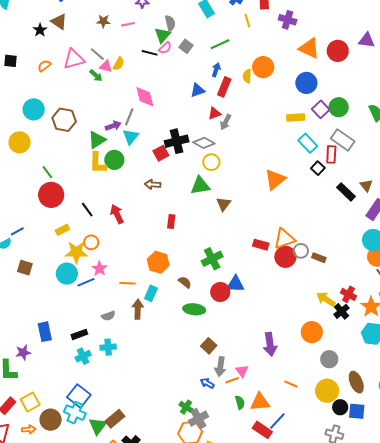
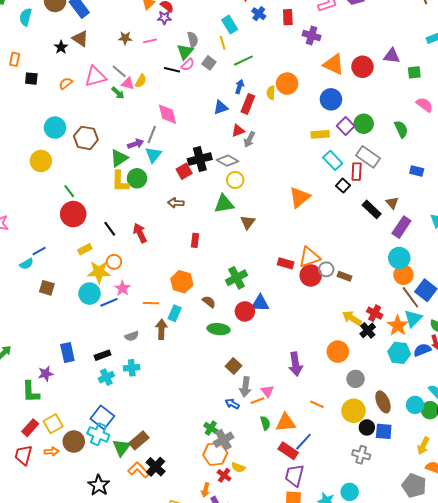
yellow line: (247, 21) -> (223, 43), moved

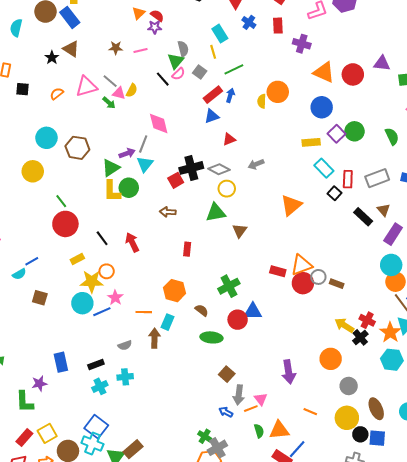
black line: (172, 70) -> (163, 79), turned 35
red rectangle: (248, 104) -> (213, 95), moved, turned 30
gray arrow: (249, 139) -> (256, 164), moved, turned 42
gray rectangle: (368, 157) -> (377, 178), moved, turned -55

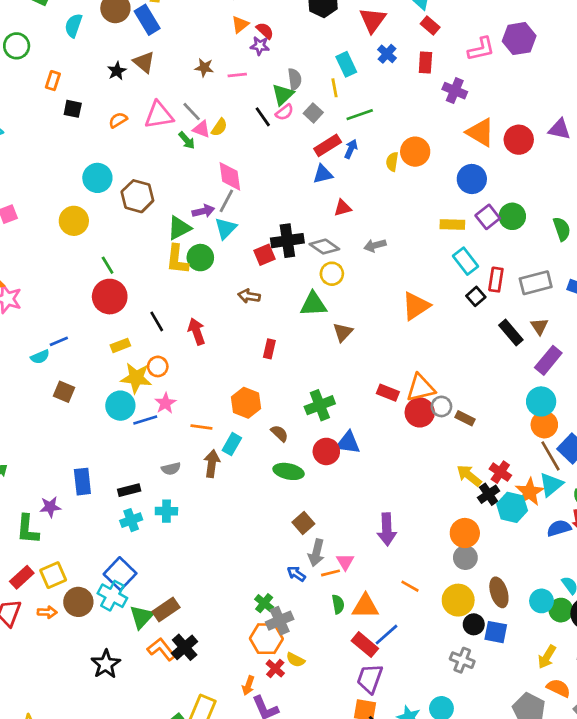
pink diamond: (159, 123) -> (230, 176), moved
orange circle: (331, 359) -> (465, 533), moved
cyan hexagon: (392, 360) -> (512, 507), moved

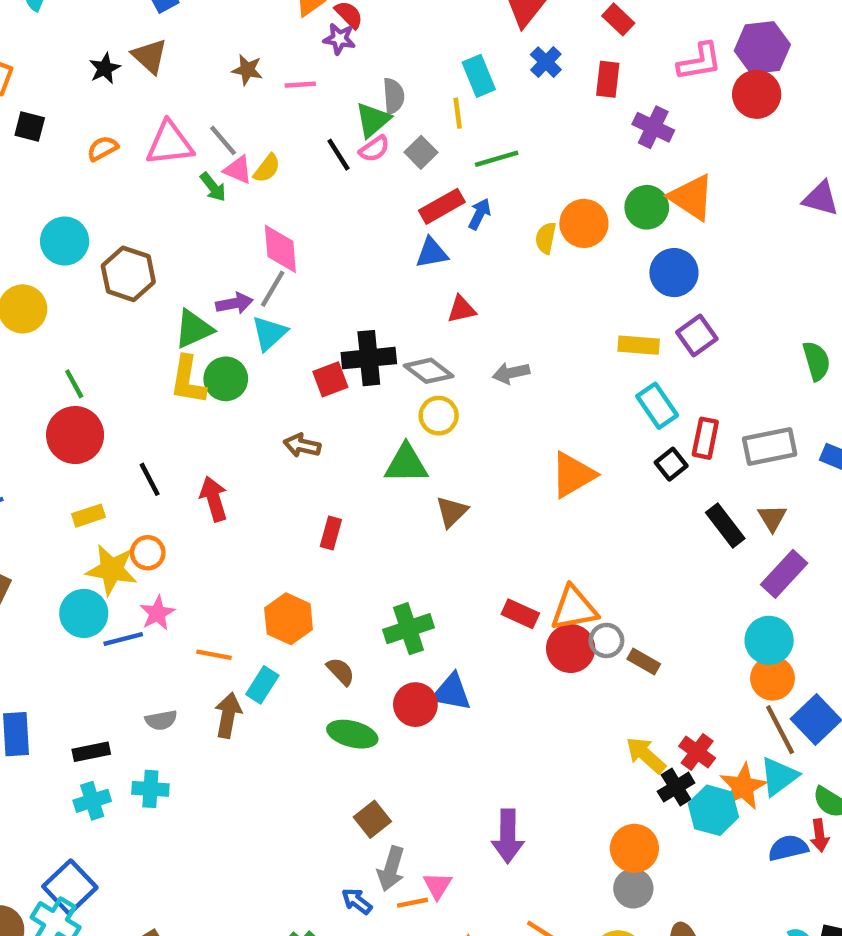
red circle: (519, 140) -> (757, 94), moved
green circle: (512, 216) -> (647, 207), moved

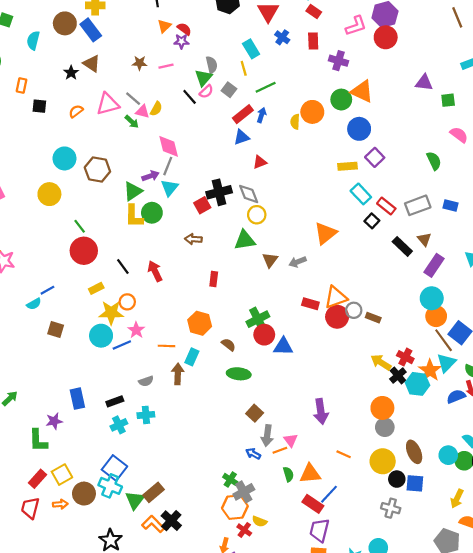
gray diamond: (429, 371) -> (249, 194), turned 40
gray arrow: (511, 373) -> (298, 262), moved
red rectangle: (705, 438) -> (386, 206), turned -54
red circle: (415, 705) -> (264, 335), moved

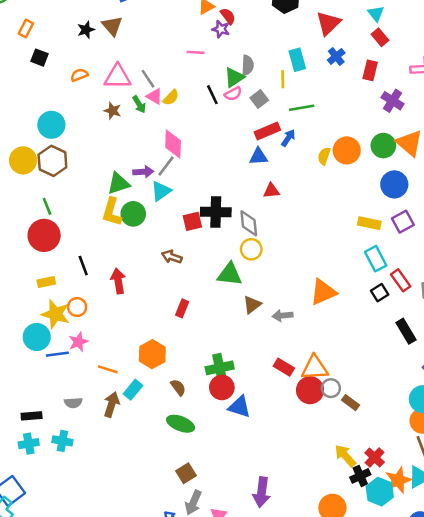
brown star: (140, 63) -> (113, 111), moved
brown hexagon: (97, 170) -> (52, 161), moved

